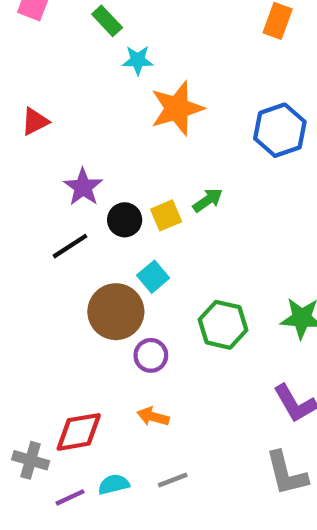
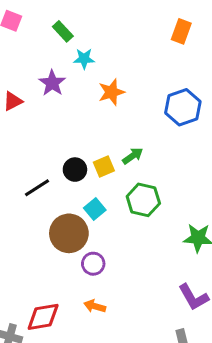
orange star: (177, 108) -> (111, 92), size x0.7
purple star: (83, 187) -> (52, 83), moved
green hexagon: (223, 325) -> (143, 200), moved

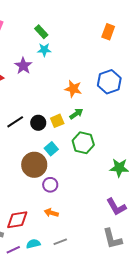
green rectangle: (63, 31) -> (41, 32), moved
orange star: (111, 92) -> (73, 89), moved, turned 30
black line: (37, 188) -> (15, 122), moved

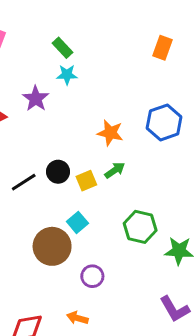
black circle: (38, 123) -> (58, 172), moved
green hexagon: (83, 143) -> (140, 227), moved
purple circle: (50, 185) -> (92, 276), moved

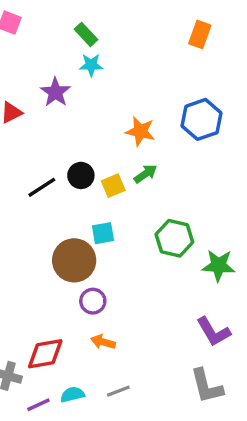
cyan square: (77, 222) -> (103, 233), turned 30
purple circle: (92, 276) -> (93, 301), moved

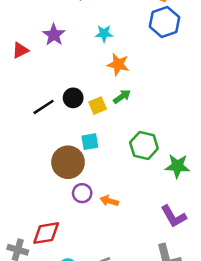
cyan star: (91, 65) -> (104, 34), moved
blue hexagon: (202, 119) -> (165, 22), moved
orange arrow: (103, 342) -> (109, 201), moved

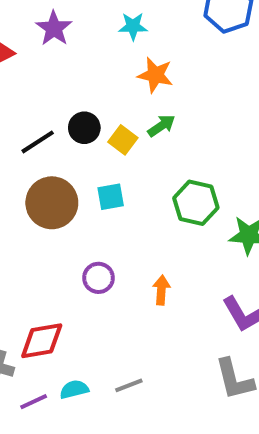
yellow square: (98, 106) -> (123, 140), turned -30
brown circle: (68, 162) -> (52, 203), moved
orange arrow: (109, 201) -> (161, 290), moved, turned 78

